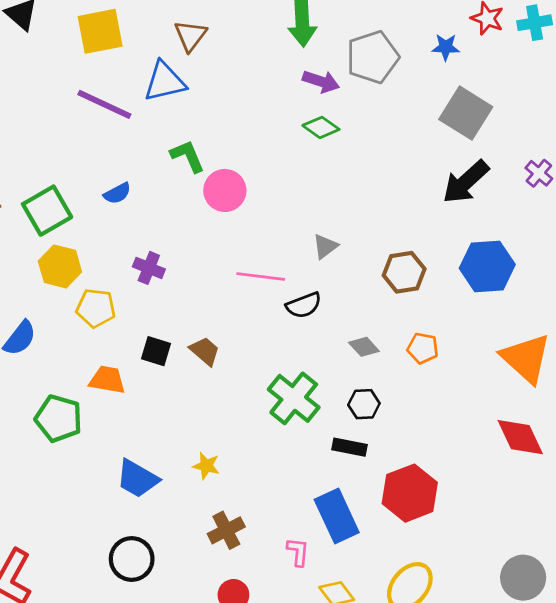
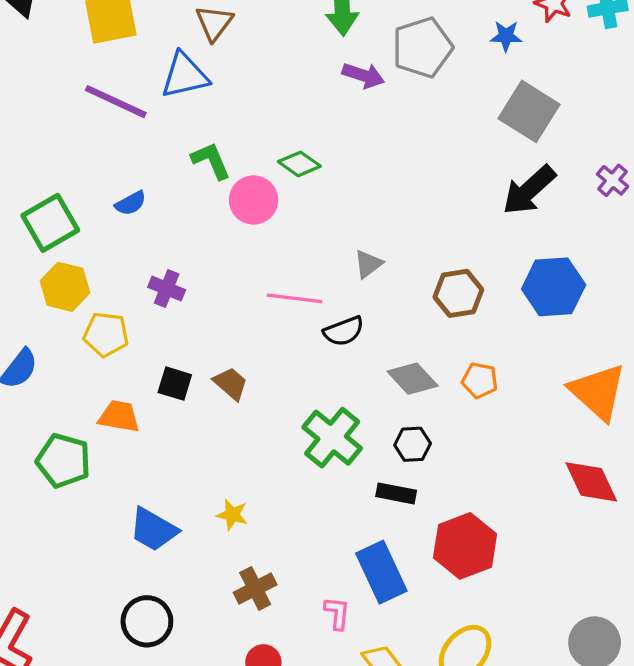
green diamond: (321, 127) -> (299, 164), moved
gray diamond: (364, 347) -> (413, 379), size x1.4

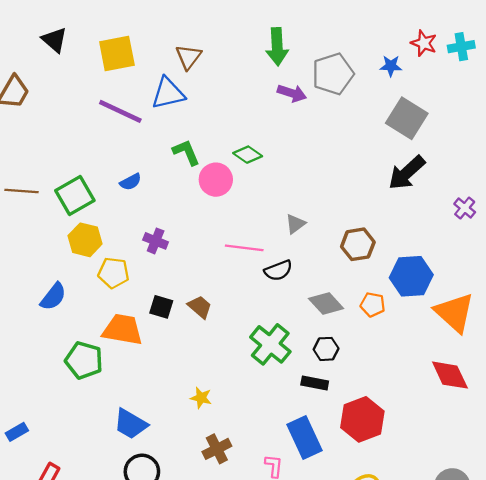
purple cross: (613, 180) -> (465, 208), moved
blue hexagon: (554, 287) -> (411, 276), moved
orange trapezoid: (119, 416) -> (123, 330), size x1.4
blue trapezoid: (154, 530) -> (131, 424), moved

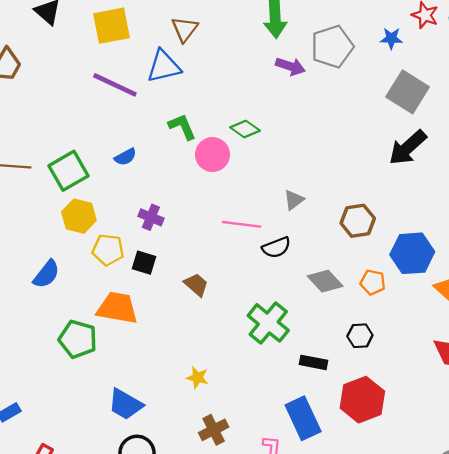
black square: (161, 307) -> (144, 263), moved
black hexagon: (326, 349) -> (360, 336), moved

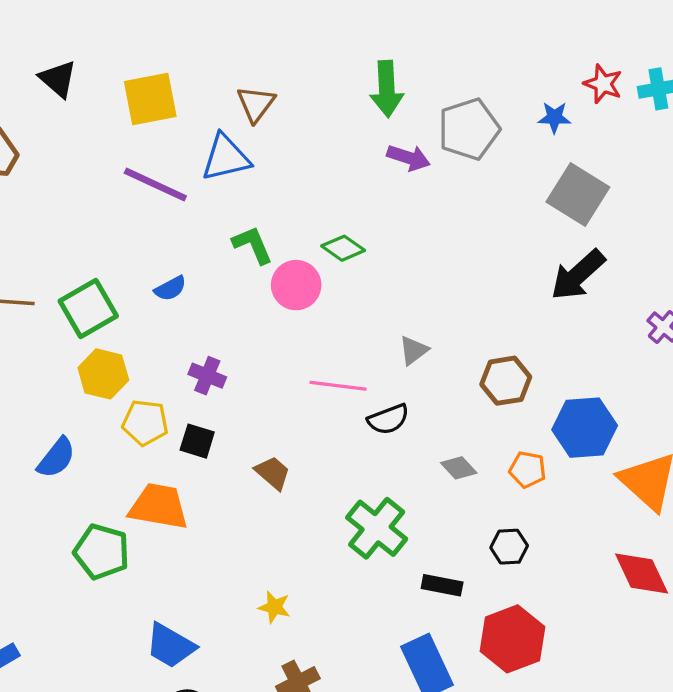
gray diamond: (325, 281) -> (459, 468), size x0.7

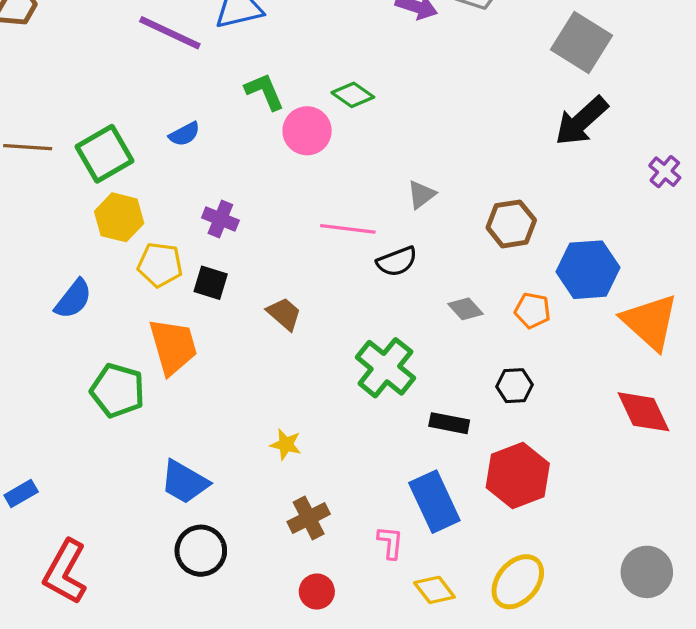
orange trapezoid: (159, 506) -> (173, 346), turned 64

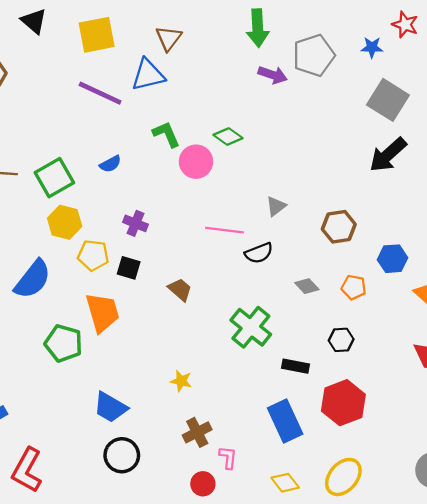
blue hexagon: (588, 270) -> (393, 259), size x0.7
blue semicircle: (73, 299) -> (33, 279), size x1.4
pink L-shape: (390, 542) -> (228, 458), moved

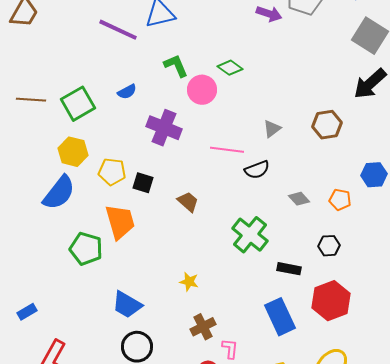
yellow hexagon: (65, 222) -> (73, 152), moved
purple cross: (135, 223) -> (164, 128), moved, size x1.6
brown hexagon: (339, 227) -> (327, 125), moved

